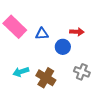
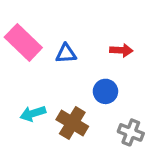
blue circle: (63, 47) -> (105, 91), moved
gray cross: (82, 72) -> (131, 132), moved

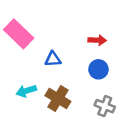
blue triangle: (66, 53) -> (53, 59), moved
blue circle: (105, 91) -> (98, 69), moved

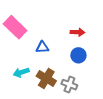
gray cross: (105, 106) -> (69, 85), moved

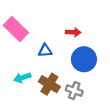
red arrow: (77, 32) -> (73, 32), moved
blue circle: (78, 55) -> (84, 59), size x1.5

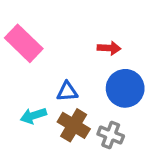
blue triangle: (45, 51) -> (67, 92), moved

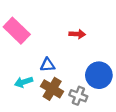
blue circle: (125, 88) -> (99, 75), moved

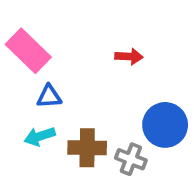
blue triangle: (48, 65) -> (49, 96), moved
brown cross: (52, 89) -> (87, 148), turned -30

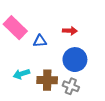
blue triangle: (49, 96) -> (40, 41), moved
blue circle: (165, 125) -> (75, 60), moved

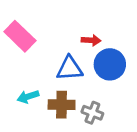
blue triangle: (40, 41) -> (70, 68), moved, size x1.5
blue circle: (75, 60) -> (110, 64), moved

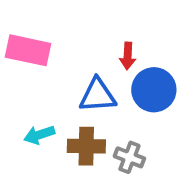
pink rectangle: (20, 36) -> (28, 50), turned -32
red arrow: (91, 40) -> (128, 56), turned 90

